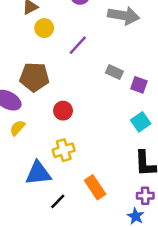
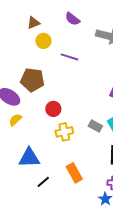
purple line: (78, 45) -> (69, 57), turned 60
gray rectangle: (114, 72) -> (95, 126), moved
yellow cross: (64, 150) -> (64, 132), moved

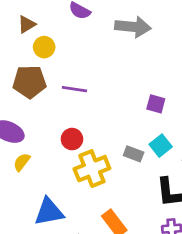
purple line: (69, 57) -> (74, 89), moved
brown pentagon: (32, 80) -> (30, 82), moved
yellow cross: (64, 132) -> (92, 169), size x1.4

